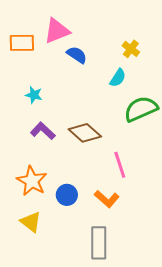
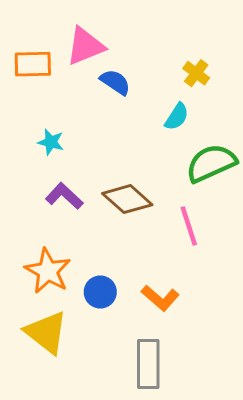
pink line: (120, 165) -> (189, 226), moved
yellow triangle: (31, 222) -> (46, 332), size x1.4

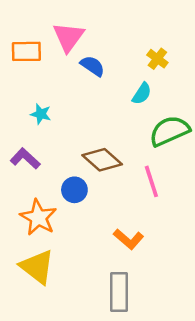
pink triangle: (85, 46) -> (68, 37), turned -32
purple L-shape: (64, 196) -> (25, 159), moved
blue circle: (100, 292) -> (74, 190), moved

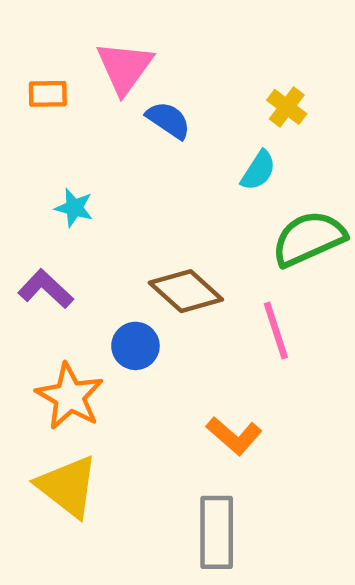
orange rectangle: (26, 51) -> (48, 94), size x0.7

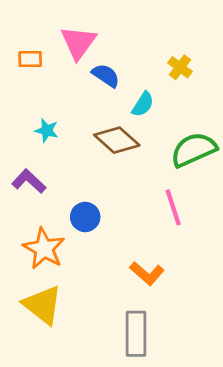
cyan semicircle: (258, 171) -> (143, 104), moved
brown diamond: (186, 291) -> (117, 140), moved

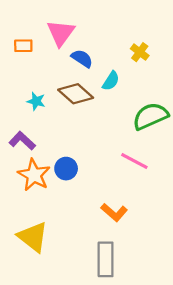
brown diamond: (117, 140) -> (76, 94), moved
pink line: (173, 207) -> (134, 161), turned -44
orange star: (44, 249) -> (34, 175), moved

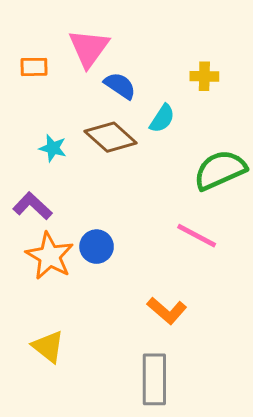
yellow cross: (140, 52) -> (204, 76), turned -36
yellow triangle: (33, 237) -> (48, 347), size x0.7

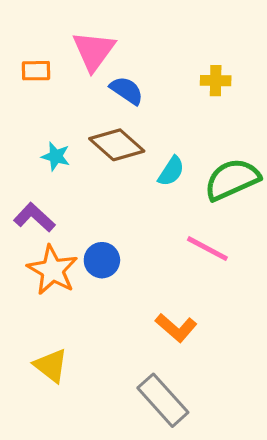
cyan semicircle: (162, 118) -> (171, 171), moved
gray rectangle: (154, 379) -> (163, 400), turned -42

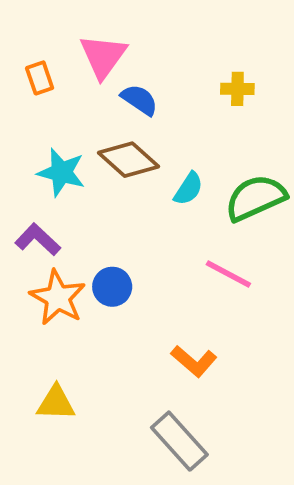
orange rectangle: (36, 71) -> (40, 78), turned 72
cyan star: (56, 156) -> (61, 172), size x1.5
yellow triangle: (51, 366) -> (56, 403), turned -36

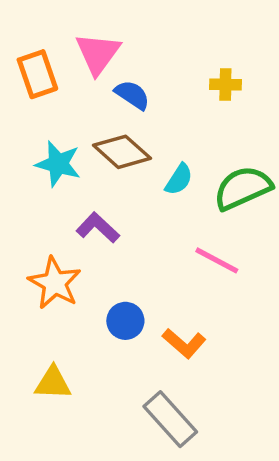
orange rectangle: (40, 78) -> (37, 74), size x1.5
purple L-shape: (38, 240) -> (98, 228), moved
blue circle: (112, 287) -> (125, 321), moved

